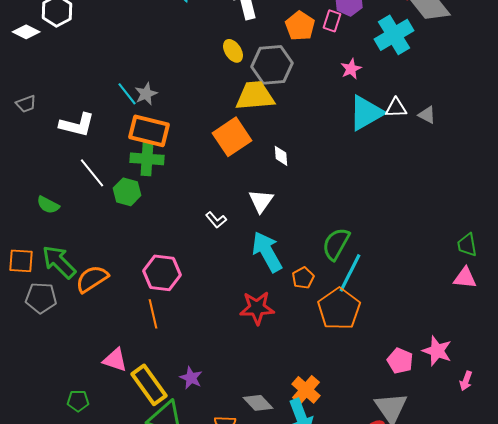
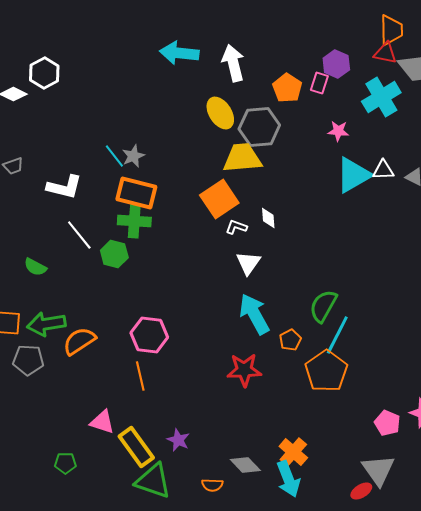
yellow ellipse: (233, 51) -> (220, 113), size x1.4
pink star: (351, 69) -> (338, 131), turned 30
white L-shape: (216, 220) -> (236, 227), moved, turned 150
green arrow: (59, 262) -> (46, 324), turned -54

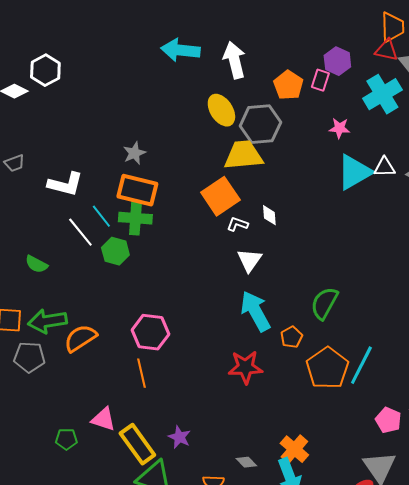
cyan line: (114, 156) -> (101, 216), moved
cyan line: (337, 335) -> (361, 365), moved
green pentagon: (65, 463) -> (66, 439), moved
gray diamond: (245, 465) -> (246, 462), size x0.7

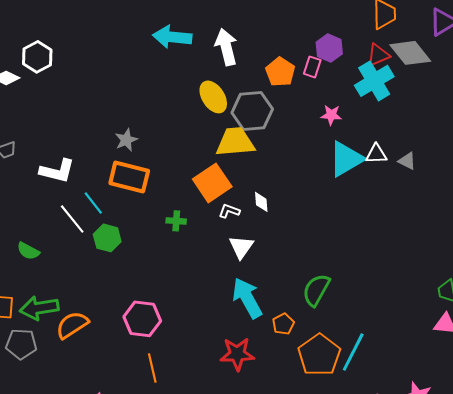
red triangle: (386, 50) -> (378, 55), moved, turned -35
green cross: (135, 218) -> (176, 221), moved, size x0.6
orange line: (141, 373) -> (152, 368), moved

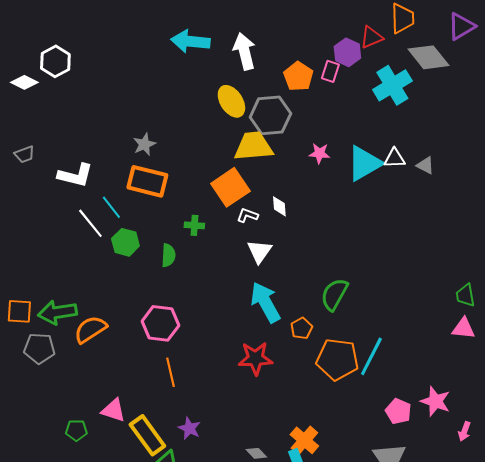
red triangle: (378, 55) -> (371, 37), moved
pink star: (331, 115) -> (319, 153), moved
green semicircle: (28, 251) -> (168, 255), moved, turned -115
orange pentagon: (319, 355) -> (337, 359), turned -30

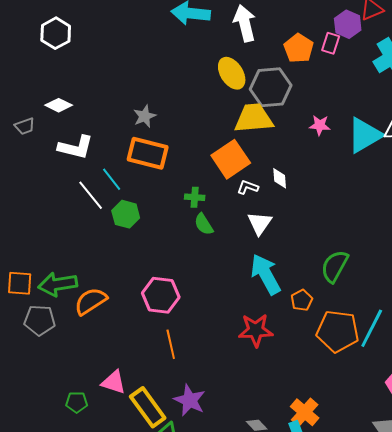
white diamond: (24, 82) -> (59, 105), moved
green semicircle: (168, 255) -> (204, 224), moved, turned 145
purple star: (189, 428) -> (190, 400), size x1.4

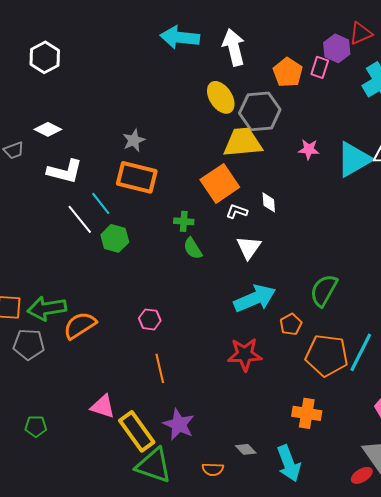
cyan arrow: (266, 274) -> (255, 298), turned 96
pink hexagon: (161, 295) -> (150, 319), size x0.6
green pentagon: (77, 402) -> (36, 426), moved
orange cross: (305, 412) -> (307, 413), moved, turned -32

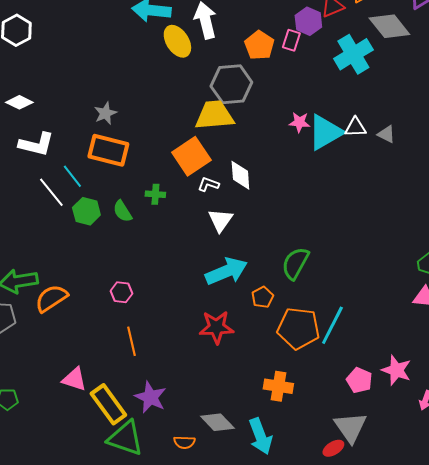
yellow ellipse: (221, 97) -> (177, 41), moved
pink star: (309, 149) -> (299, 122), moved
white diamond: (269, 202) -> (240, 175), size x1.4
green semicircle: (193, 248) -> (122, 211), moved
gray diamond: (246, 449) -> (217, 422), size x1.6

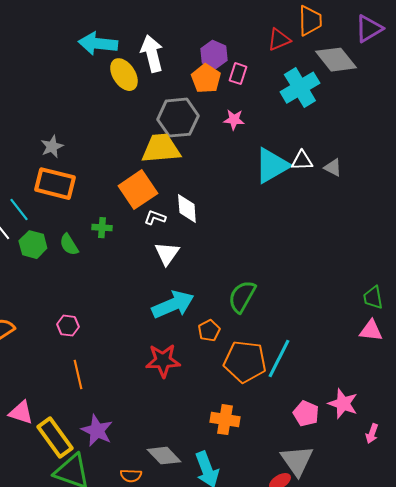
purple hexagon: (308, 21) -> (214, 55), moved
pink star: (299, 122) -> (234, 120), moved

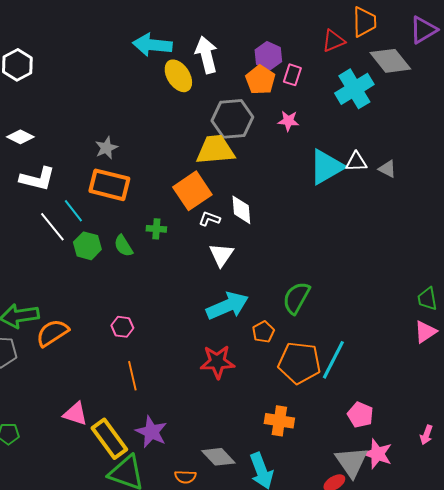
pink triangle: (371, 331) -> (425, 332), turned -40
pink star: (343, 404) -> (377, 454), moved

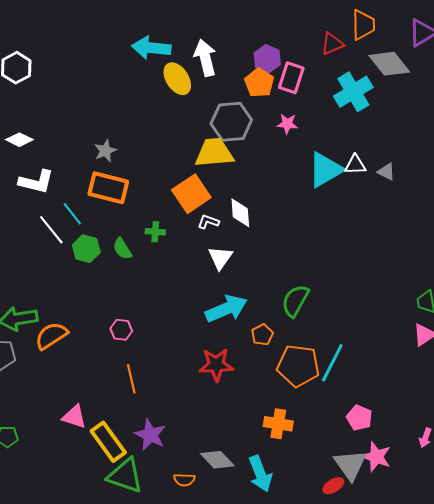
pink rectangle: (292, 75) -> (291, 78), size x1.4

